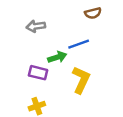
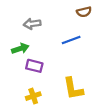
green arrow: (57, 57) -> (20, 49), moved
yellow L-shape: (81, 80) -> (73, 89), moved, turned 145

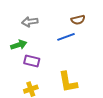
brown semicircle: (84, 12) -> (78, 20), moved

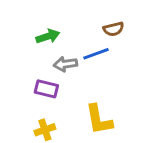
gray arrow: (30, 22) -> (65, 64), moved
green arrow: (19, 45) -> (48, 36), moved

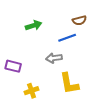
gray arrow: (65, 64) -> (54, 58), moved
purple rectangle: (46, 89) -> (13, 66), moved

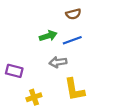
brown semicircle: (79, 20) -> (73, 14), moved
green arrow: (34, 25) -> (48, 36), moved

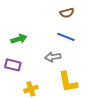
green arrow: (48, 36) -> (19, 39), moved
blue line: (72, 40) -> (66, 37), turned 42

